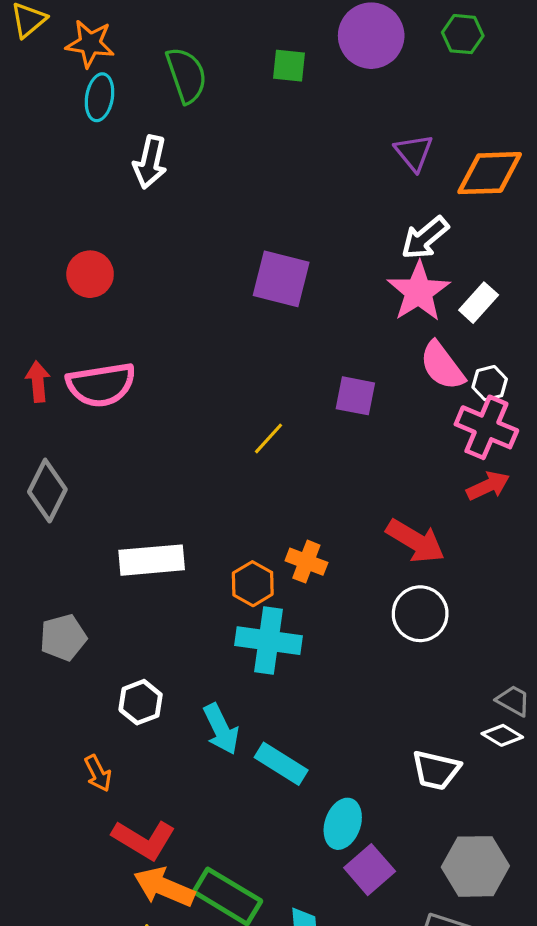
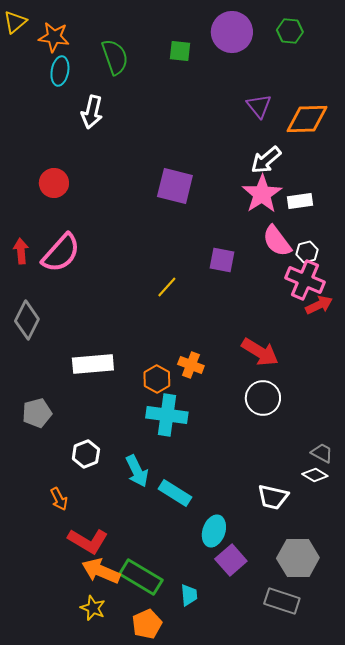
white rectangle: (479, 303) -> (300, 201), turned 40
pink semicircle: (101, 385) -> (61, 253), turned -39
red arrow: (488, 486) -> (319, 305), moved

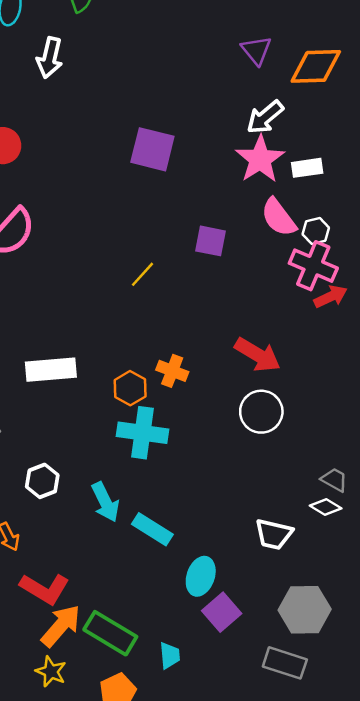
orange arrow: (101, 571) -> (61, 626), turned 108

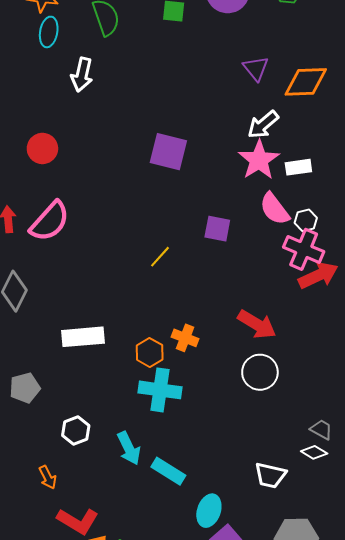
red arrow: (331, 297) -> (318, 275), size x1.4

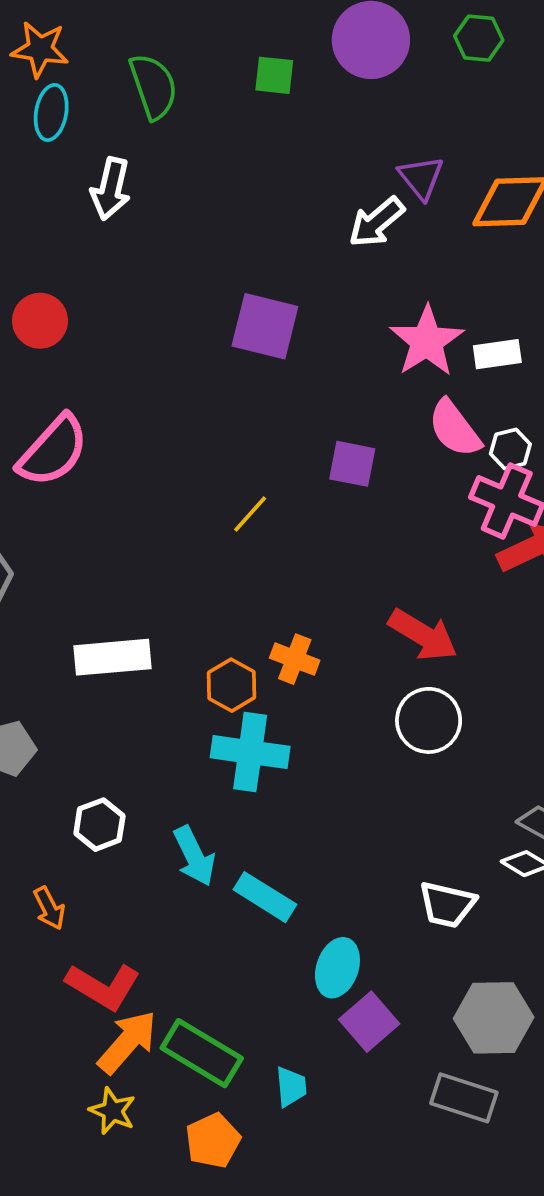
white arrow: (263, 125) -> (377, 222), moved

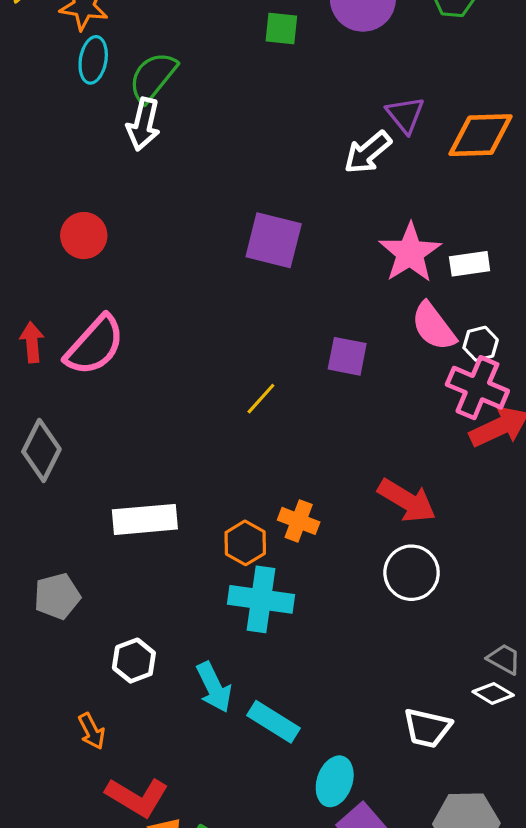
green semicircle: (153, 86) -> (153, 77), moved, turned -122

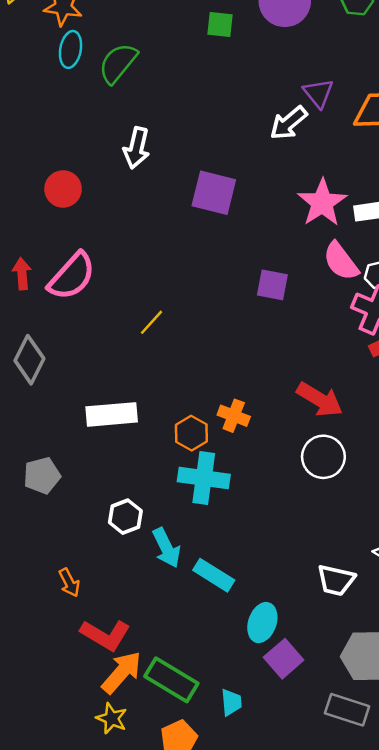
white arrow: (143, 124) -> (137, 148), moved
yellow line: (261, 399) -> (151, 322), moved
white hexagon: (134, 661) -> (125, 517), moved

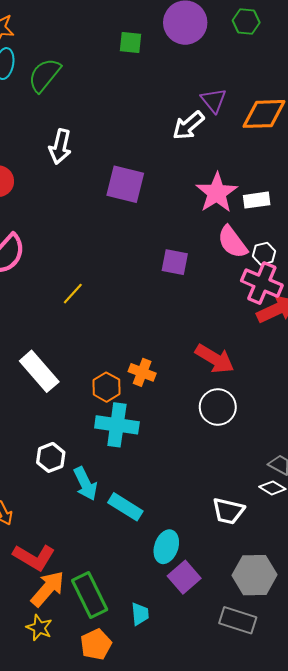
white rectangle: (112, 414) -> (39, 371), turned 54
green rectangle: (171, 680) -> (90, 595), turned 33

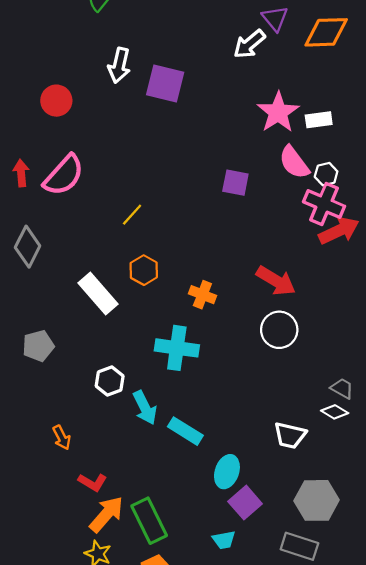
purple square: (125, 184) -> (165, 83), moved
orange hexagon: (106, 387) -> (144, 270), moved
red L-shape: (34, 557) -> (93, 482), size x0.7
cyan trapezoid: (140, 614) -> (224, 540), moved, turned 85

